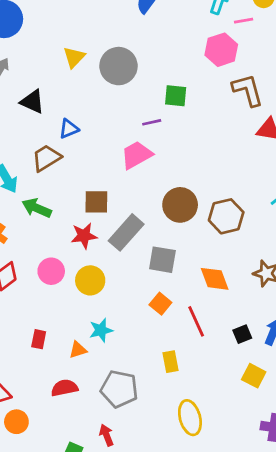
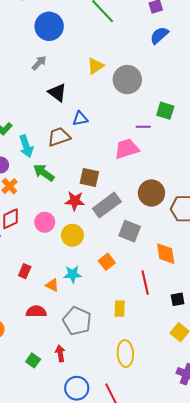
orange square: (160, 304) -> (107, 262), moved
orange triangle: (78, 350) -> (52, 285), turned 32

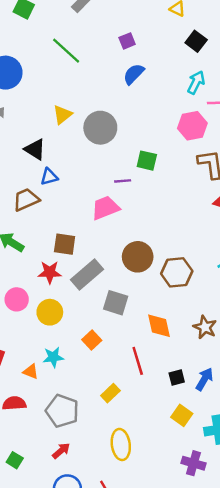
black triangle: (57, 92) -> (35, 149), moved
yellow rectangle: (120, 309) -> (110, 393), turned 49
red arrow: (60, 353) -> (61, 451), moved, turned 63

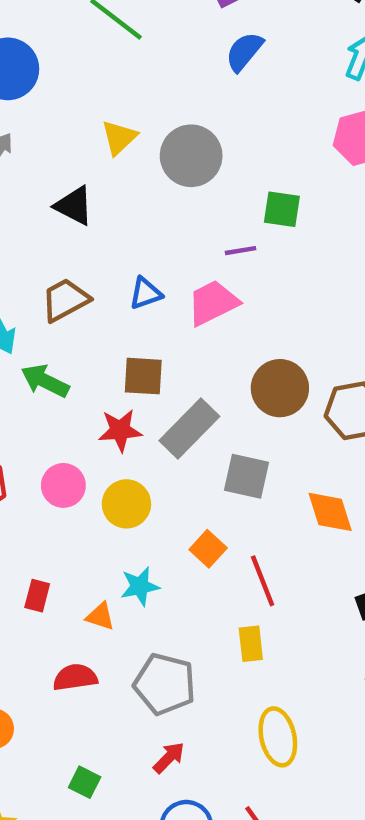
blue triangle: (49, 177) -> (146, 293), moved
red line: (138, 361) -> (263, 581), moved
yellow rectangle: (110, 393) -> (251, 644), turned -48

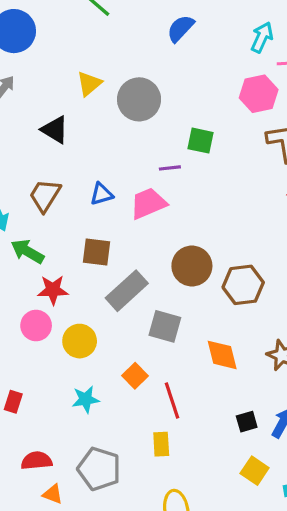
brown trapezoid: (65, 300) -> (45, 195), turned -33
red star: (120, 430) -> (53, 290), moved
orange triangle: (100, 616) -> (53, 494), moved

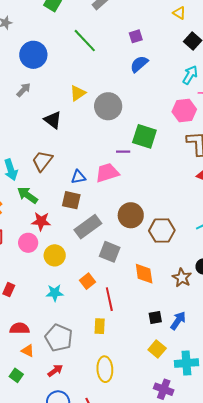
green square: (201, 141) -> (144, 136), size x1.4
blue triangle: (101, 194) -> (78, 177), moved

